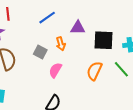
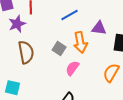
orange arrow: (61, 44) -> (80, 42), size x1.5

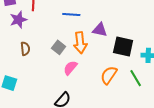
blue line: (69, 15) -> (71, 15), turned 30
brown semicircle: (26, 52) -> (25, 49), size x0.6

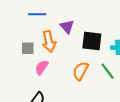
purple triangle: (100, 30) -> (67, 27), turned 42
gray square: (59, 47) -> (28, 48), turned -32

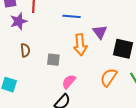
gray square: (28, 48) -> (53, 60), moved
pink semicircle: (42, 67) -> (69, 82), moved

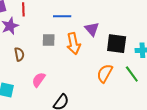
gray square: (53, 60) -> (49, 40), moved
pink semicircle: (69, 82) -> (39, 80), moved

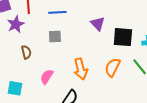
blue line: (62, 16) -> (57, 12), moved
orange arrow: (74, 44) -> (81, 69), moved

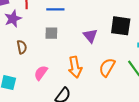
purple triangle: (98, 24) -> (90, 36), moved
black square: (123, 37) -> (121, 26), moved

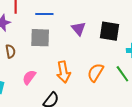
gray square: (51, 33) -> (40, 38), size x1.5
purple triangle: (90, 36) -> (79, 29), moved

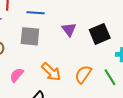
black square: (110, 31) -> (100, 34), turned -35
orange arrow: (63, 72) -> (51, 72), turned -40

